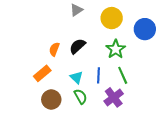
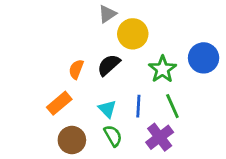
yellow circle: (112, 18) -> (133, 34), moved
blue circle: (145, 29) -> (204, 58), moved

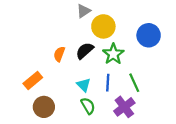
blue circle: (204, 58) -> (149, 35), moved
green star: (162, 69) -> (113, 54), moved
orange rectangle: (59, 103) -> (33, 80), moved
brown circle: (72, 140) -> (44, 107), moved

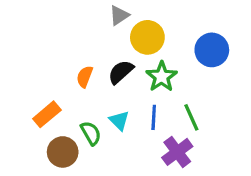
green semicircle: (88, 106) -> (91, 133), moved

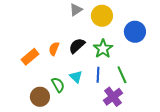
yellow circle: (147, 37) -> (102, 16), moved
orange rectangle: (47, 114) -> (30, 57), moved

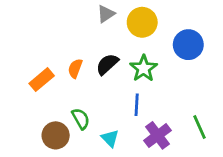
green line: (122, 75) -> (199, 127), moved
cyan triangle: (76, 77) -> (110, 138), moved

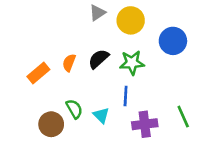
green star: (144, 68) -> (132, 63), turned 30
purple cross: (158, 135) -> (145, 124), turned 30
cyan triangle: (110, 138) -> (101, 115), moved

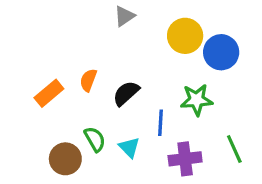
yellow circle: (131, 20) -> (185, 36), moved
black semicircle: (99, 59) -> (126, 93), moved
green star: (132, 63) -> (197, 100), moved

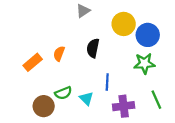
black semicircle: (126, 93) -> (93, 48), moved, turned -36
green star: (197, 100) -> (144, 63), moved
green semicircle: (95, 139) -> (63, 93), turned 98

